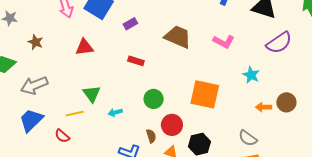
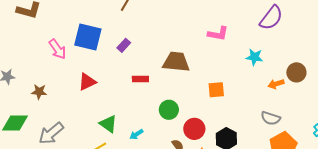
brown trapezoid: (178, 37) -> (176, 62), moved
orange square: (205, 94) -> (216, 90), size x0.6

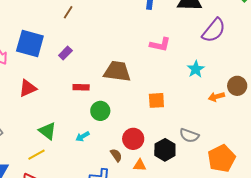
cyan star: (254, 57) -> (196, 69), turned 30
green circle: (169, 110) -> (100, 111), moved
gray semicircle: (271, 118) -> (189, 135), moved
cyan arrow: (136, 134) -> (82, 136), moved

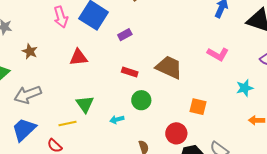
red circle: (133, 139) -> (176, 133), moved

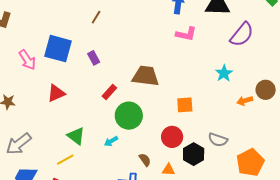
purple rectangle: (125, 35) -> (94, 58), turned -72
pink L-shape: (218, 54) -> (186, 34), moved
red rectangle: (130, 72) -> (109, 92), turned -49
green circle: (141, 100) -> (129, 116), size x1.4

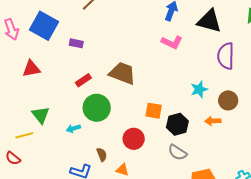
purple semicircle: (242, 34) -> (226, 56), turned 128
purple rectangle: (94, 58) -> (76, 43), turned -64
brown circle: (266, 90) -> (228, 100), moved
black hexagon: (194, 154) -> (177, 124), moved

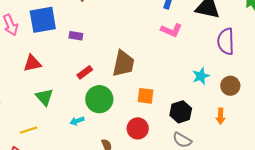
blue square: (44, 26) -> (43, 20), turned -36
brown trapezoid: (122, 73) -> (123, 64), turned 84
orange square: (154, 111) -> (146, 96), moved
green triangle: (41, 115) -> (44, 97), moved
orange arrow: (213, 121) -> (221, 116), moved, turned -84

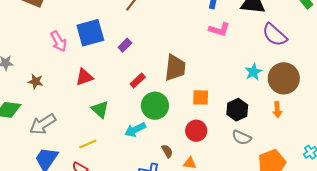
purple rectangle: (76, 36) -> (125, 45), turned -48
purple semicircle: (226, 41) -> (275, 35), turned -40
brown circle: (230, 86) -> (284, 78), size x1.6
cyan arrow: (77, 121) -> (135, 130), size x1.5

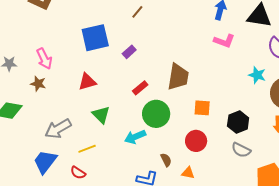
pink arrow: (59, 41) -> (44, 59), moved
cyan star: (253, 72) -> (257, 75), moved, turned -30
gray arrow: (43, 124) -> (58, 129), moved

